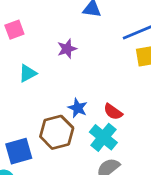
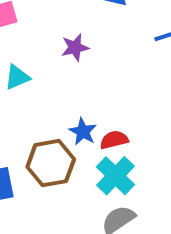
red semicircle: (113, 112) -> (114, 140), moved, turned 126

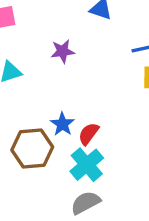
red semicircle: (114, 140) -> (89, 134), turned -45

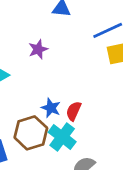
cyan cross: (87, 165) -> (62, 137), moved

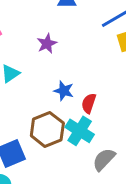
blue star: (51, 108) -> (64, 91), moved

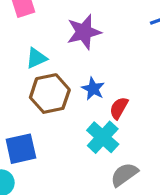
purple star: (47, 44) -> (84, 32), size x1.5
brown hexagon: (47, 129) -> (50, 94), moved

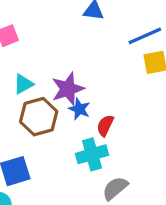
purple star: (84, 32) -> (68, 89), moved
cyan cross: (103, 137) -> (92, 154), turned 36

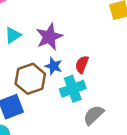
blue star: (79, 109) -> (54, 66), moved
brown hexagon: (39, 117) -> (30, 79), moved

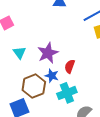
cyan triangle: (13, 35) -> (20, 53), turned -32
red semicircle: (82, 64) -> (70, 66), moved

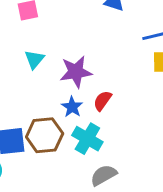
brown hexagon: (34, 86) -> (45, 135), moved
cyan cross: (67, 93) -> (87, 139), turned 36

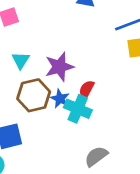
brown hexagon: (45, 135) -> (34, 95), moved
cyan cross: (87, 139) -> (78, 109), moved

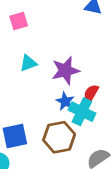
cyan triangle: (21, 60) -> (28, 63), turned 36
brown hexagon: (34, 95) -> (59, 137), moved

